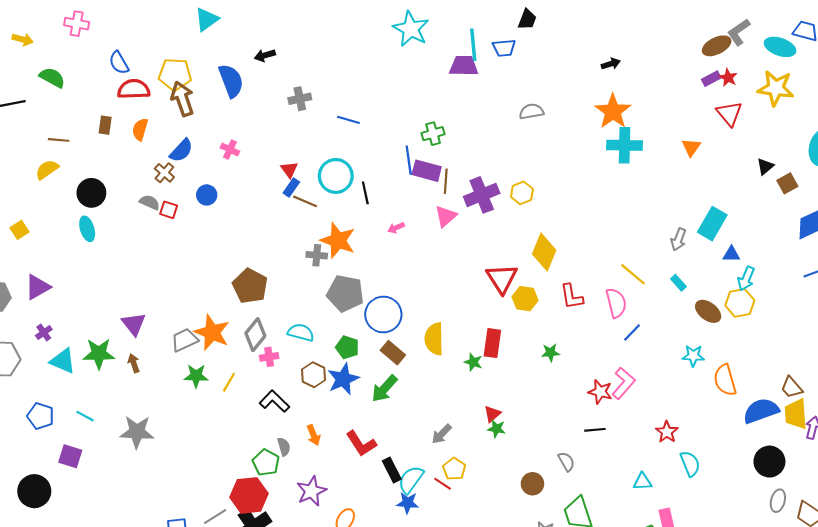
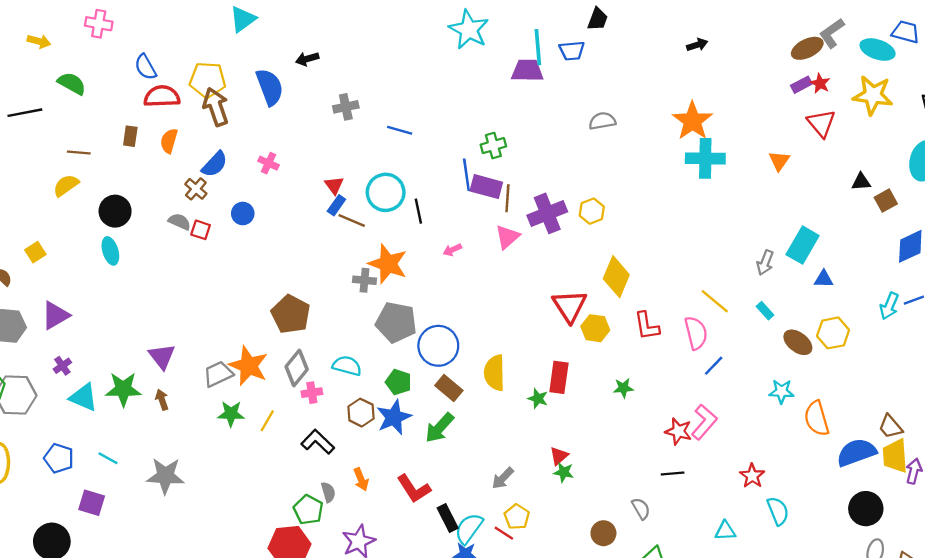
black arrow: (611, 64) -> (697, 45), moved
black triangle: (765, 166) -> (861, 182), turned 36
cyan arrow: (746, 279) -> (889, 306), moved

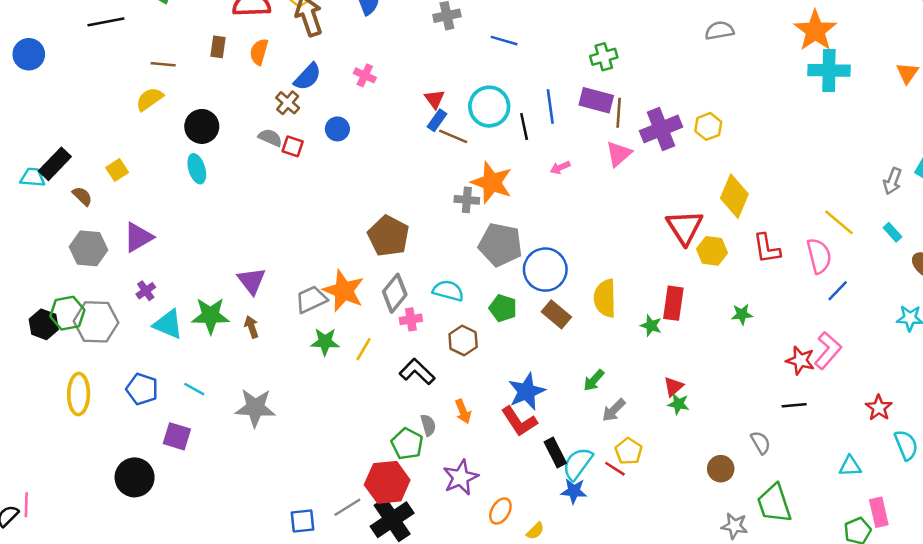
blue line: (466, 175) -> (550, 107), moved
blue star: (394, 417) -> (527, 392), moved
green arrow: (439, 428) -> (594, 380), moved, size x0.7

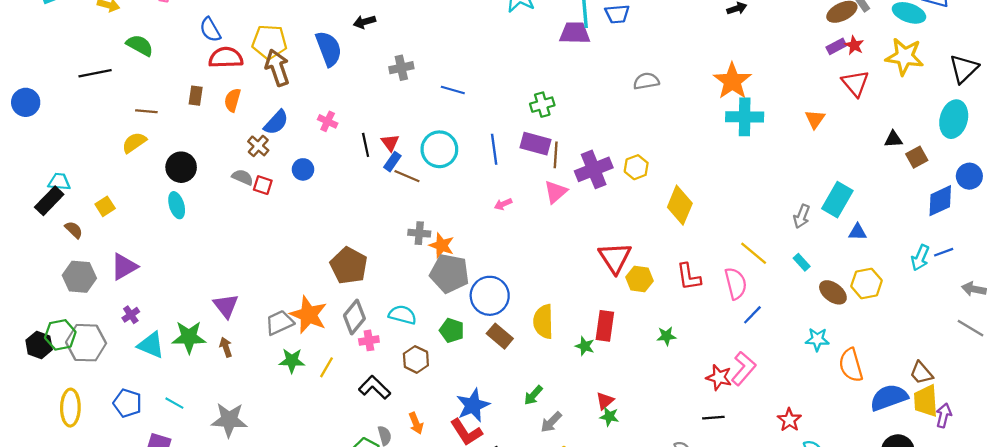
black line: (524, 126) -> (366, 145), moved
cyan trapezoid: (33, 177) -> (59, 182), moved
orange star: (492, 182) -> (442, 245), moved, size x0.7
yellow diamond: (734, 196) -> (680, 205), moved

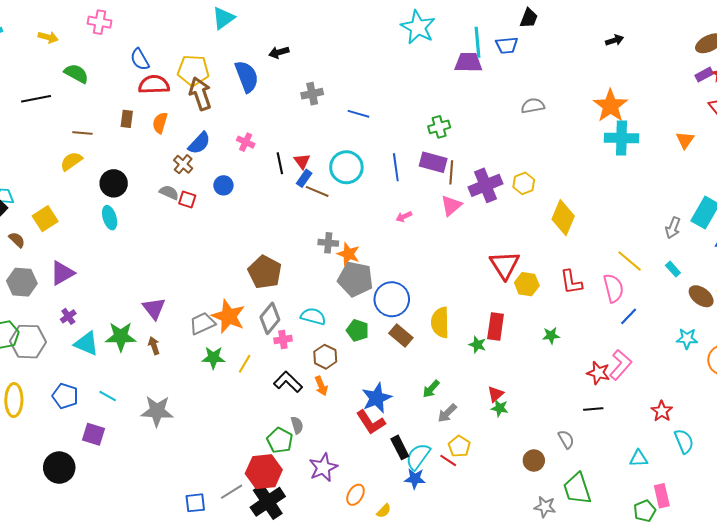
yellow square: (105, 206) -> (45, 219), size x1.4
orange arrow: (416, 423) -> (321, 386), moved

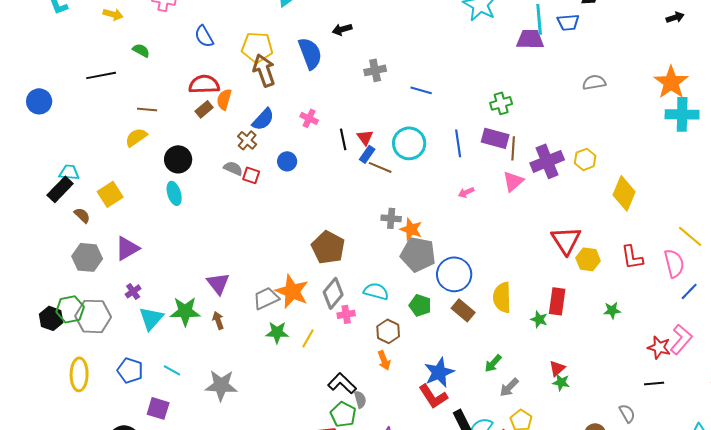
green semicircle: (76, 74) -> (141, 50), size x0.7
red semicircle: (154, 85) -> (204, 84), moved
brown rectangle: (127, 119) -> (204, 109), moved, turned 42
cyan triangle: (86, 344) -> (151, 318), turned 48
black L-shape: (288, 382) -> (342, 383), moved

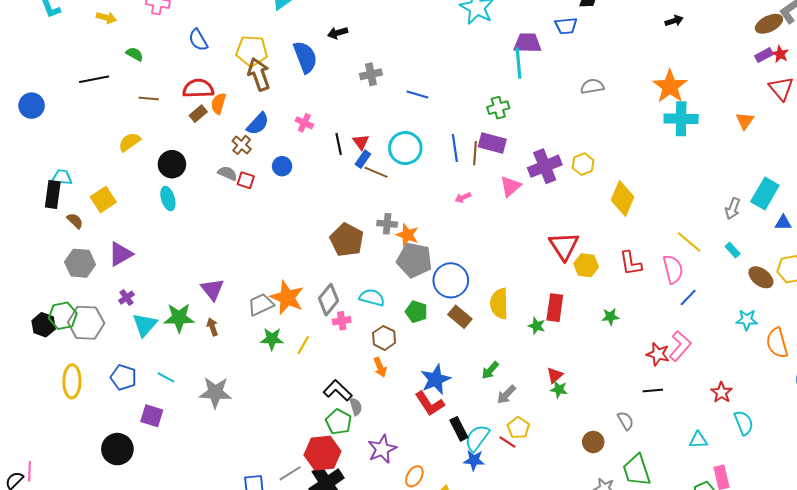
cyan line: (539, 19) -> (518, 63), moved
brown line: (147, 109) -> (149, 99), moved
brown line: (513, 148) -> (475, 153), moved
black rectangle: (60, 189) -> (53, 194), turned -36
brown pentagon: (328, 247) -> (347, 240), moved

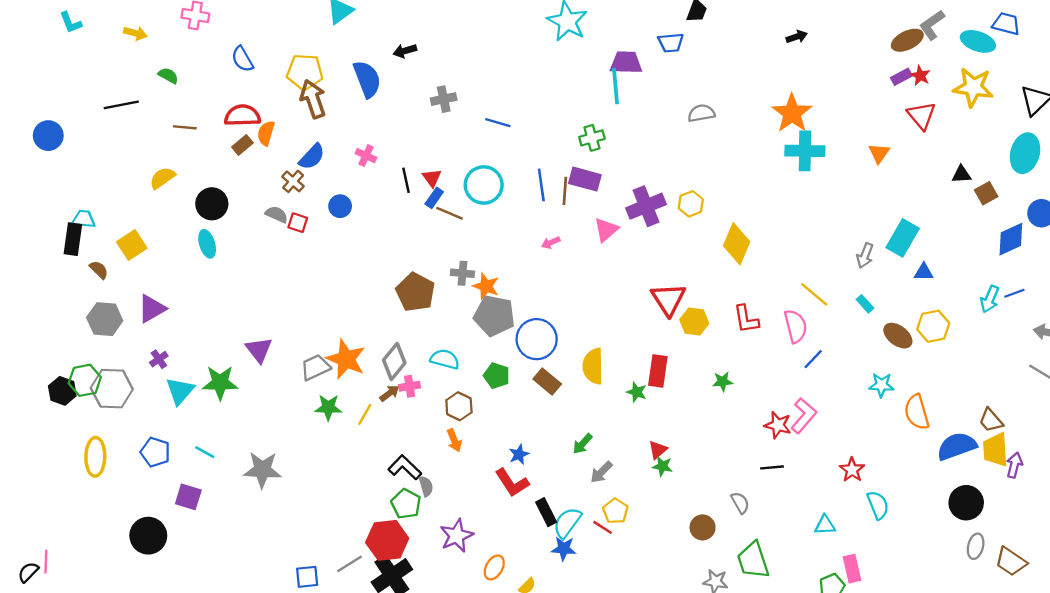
brown arrow: (212, 327) -> (390, 393), moved, turned 72
blue star: (436, 379) -> (519, 454), size x0.6

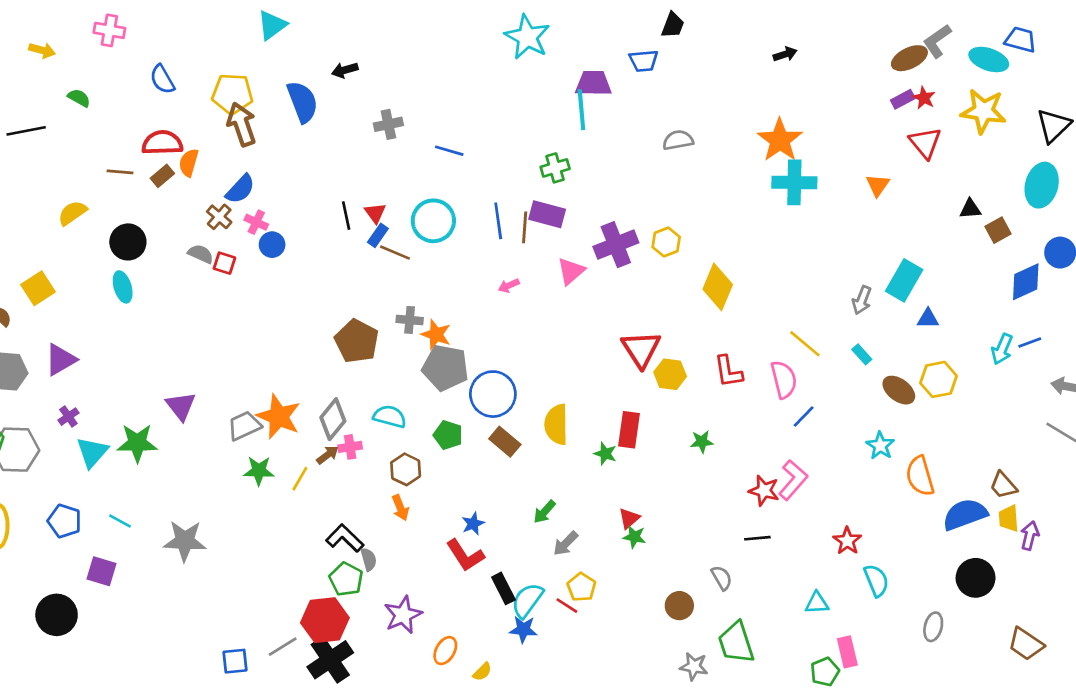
brown line: (185, 127) -> (120, 172), moved
pink cross: (366, 156) -> (256, 222), moved
cyan star: (881, 385) -> (880, 446), turned 30
yellow trapezoid: (996, 450) -> (1009, 518), size x0.7
gray ellipse: (976, 546) -> (933, 627), moved

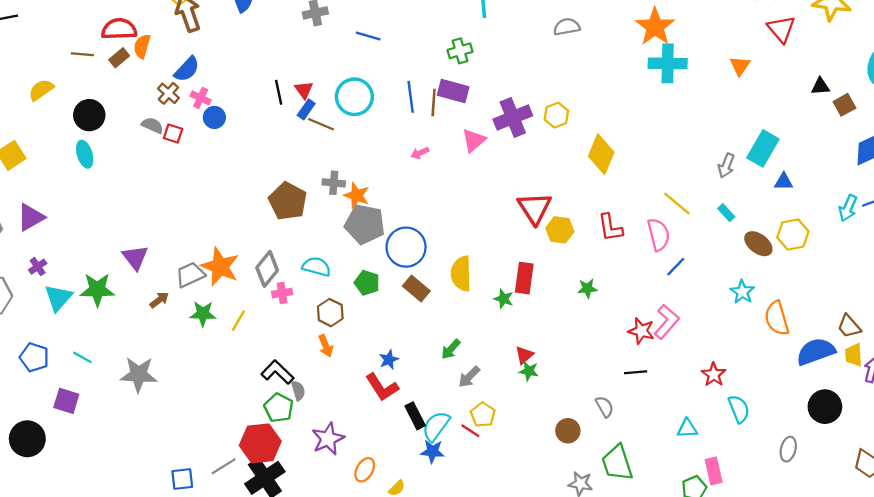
brown arrow: (328, 455) -> (159, 300), moved

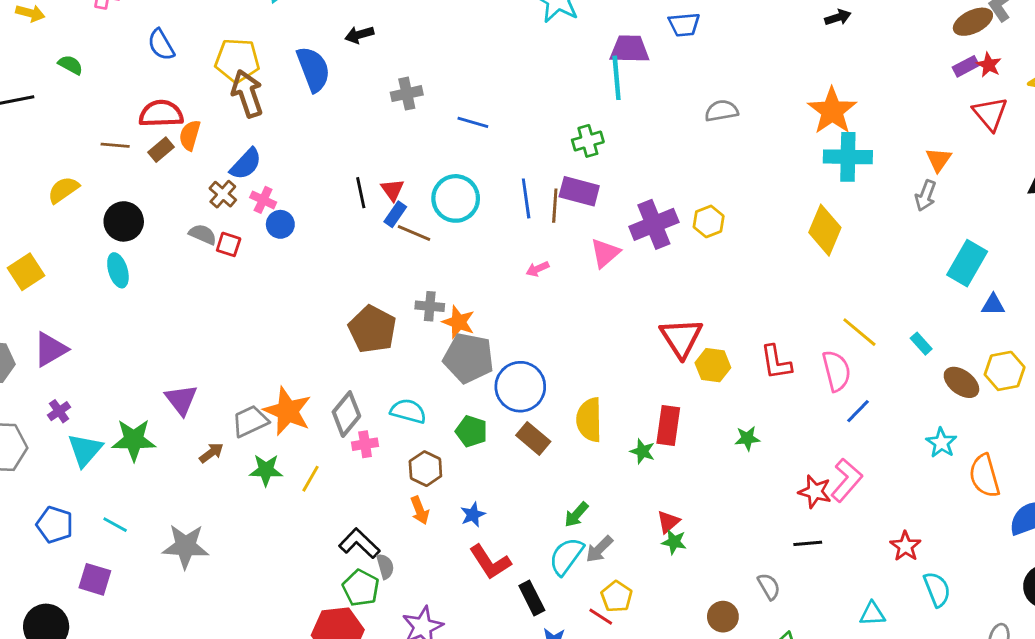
yellow diamond: (601, 154) -> (825, 230), moved
gray arrow: (726, 166) -> (926, 196), moved
blue star: (389, 360) -> (473, 515), moved
cyan semicircle: (436, 426) -> (566, 556), moved

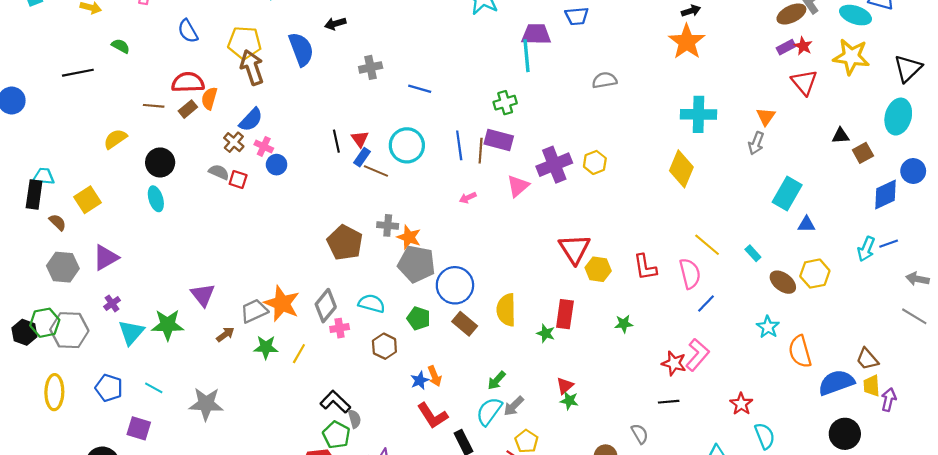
orange star: (832, 111) -> (687, 42), moved
orange arrow: (420, 510) -> (435, 376), moved

